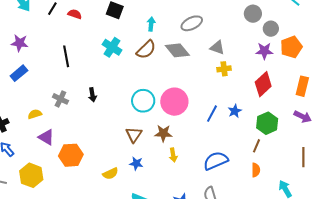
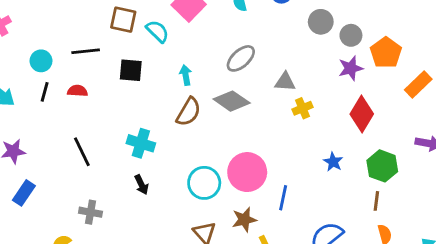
cyan cross: (112, 47) -> (141, 143), moved
orange rectangle: (302, 86) -> (418, 84), moved, turned 48
black arrow: (92, 95) -> (142, 185), moved
blue line: (212, 114) -> (283, 198), moved

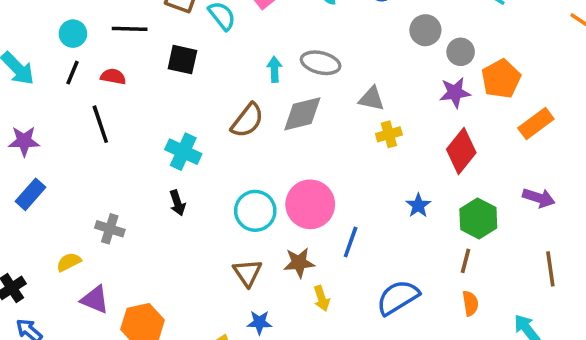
gray ellipse: (241, 58) -> (321, 63), turned 48
cyan arrow: (186, 75) -> (274, 69), moved
gray diamond: (232, 101) -> (302, 114), turned -56
black line: (82, 152) -> (100, 124), moved

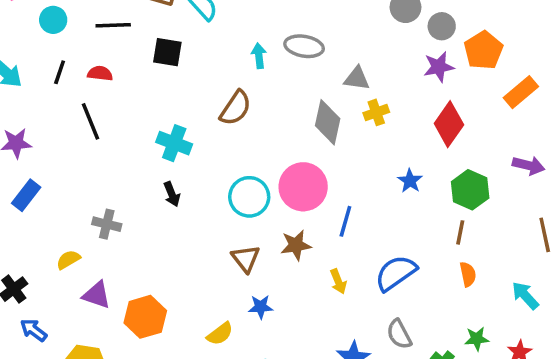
cyan circle: (73, 34) -> (53, 20), moved
gray diamond: (302, 114) -> (328, 122), moved, turned -60
yellow arrow: (322, 298) -> (338, 281), moved

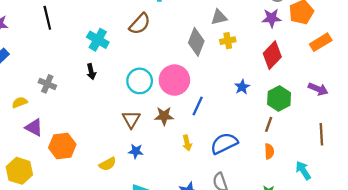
gray triangle: (357, 78) -> (219, 17), turned -30

